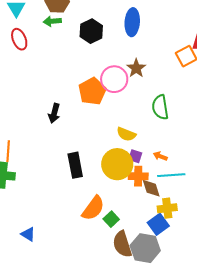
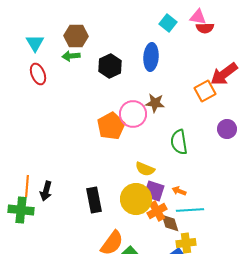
brown star: (136, 68) -> (155, 103), turned -30
black arrow: (54, 113) -> (46, 191), moved
purple square: (135, 156) -> (154, 191), size x1.5
orange cross: (138, 176) -> (157, 211), turned -30

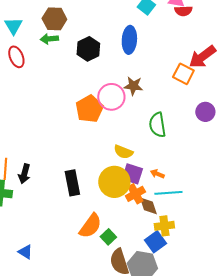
orange square: (205, 91) -> (183, 74), turned -35

